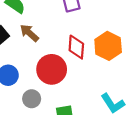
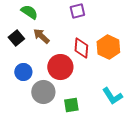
gray circle: (32, 99) -> (43, 92), size x1.5

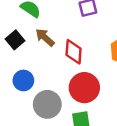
red diamond: (81, 48) -> (74, 52), moved
red circle: (60, 67) -> (84, 88), moved

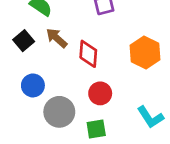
red circle: (84, 88) -> (100, 93), size x0.7

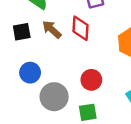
black square: (24, 41) -> (22, 32), turned 30
red diamond: (88, 54) -> (81, 28), moved

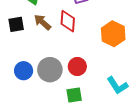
blue circle: (30, 73) -> (24, 71), moved
gray circle: (54, 97) -> (50, 70), moved

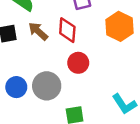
orange hexagon: (113, 34) -> (120, 26), moved
red circle: (77, 66) -> (78, 63), moved

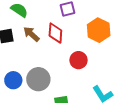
red circle: (78, 63) -> (79, 60), moved

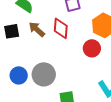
red circle: (79, 60) -> (92, 48), moved

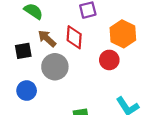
black square: (12, 31) -> (23, 51), moved
gray circle: (44, 74) -> (55, 67), moved

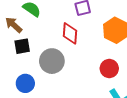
brown arrow: (47, 38) -> (14, 25), moved
red circle: (109, 60) -> (109, 68), moved

